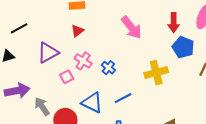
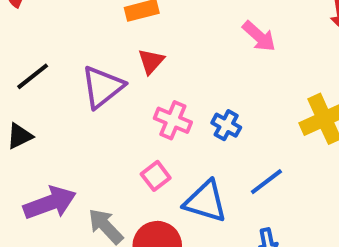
pink arrow: (131, 28) -> (259, 36), size x0.7
purple triangle: (48, 53) -> (102, 87), moved
pink square: (67, 77) -> (156, 176), moved

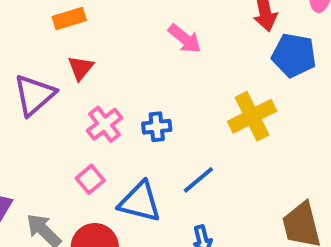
pink cross: (173, 120) -> (104, 124), turned 32
blue cross: (226, 125) -> (157, 127), turned -32

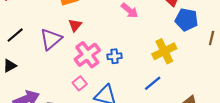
pink cross: (104, 124) -> (87, 55), size x1.4
blue line: (198, 180) -> (153, 83), moved

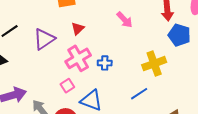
red triangle: (75, 25) -> (78, 29), moved

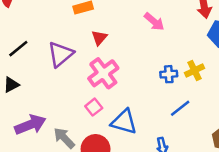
blue cross: (105, 63) -> (169, 74), moved
yellow cross: (154, 64) -> (195, 71), size x0.7

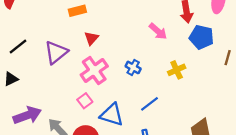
pink arrow: (154, 22) -> (158, 31), moved
blue cross: (169, 74) -> (133, 67), moved, turned 32
blue line: (180, 108) -> (149, 104), moved

